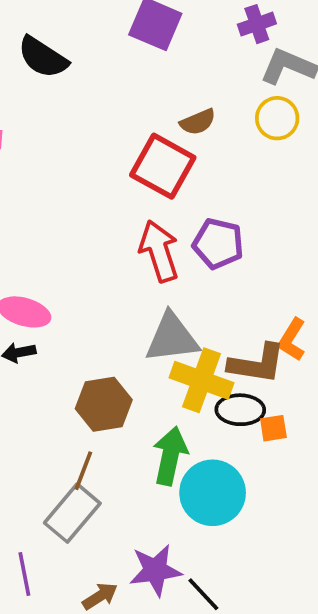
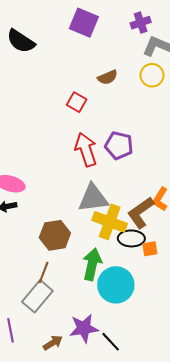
red square: (163, 166) -> (77, 102), moved, size x0.6
brown L-shape: (257, 364) -> (141, 213), turned 136

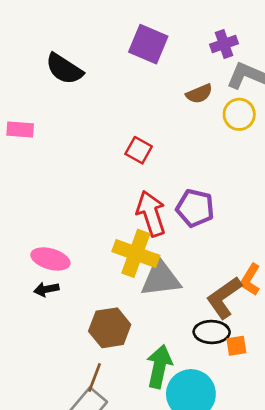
brown semicircle: (108, 77) -> (199, 94), moved
yellow cross: (110, 222) -> (136, 253), moved

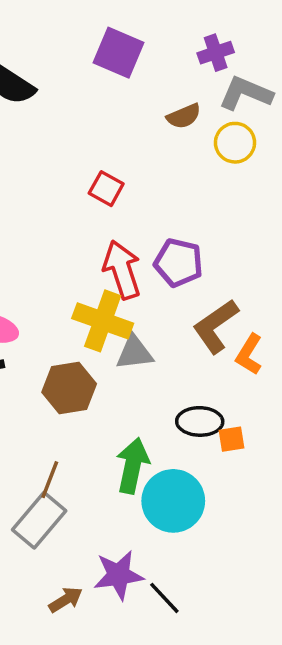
gray triangle: (161, 278) -> (134, 353), size x0.7
brown L-shape: (224, 298) -> (216, 326), moved
brown hexagon: (110, 328) -> (69, 388), moved

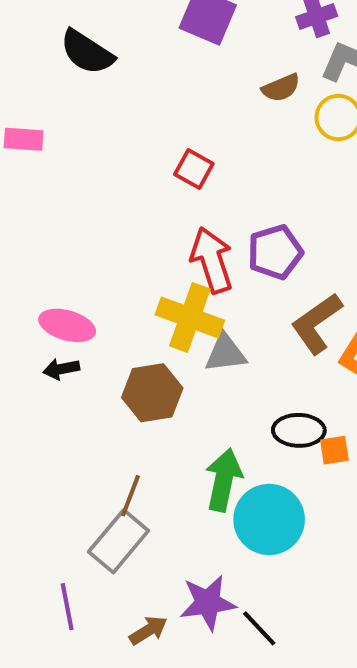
purple pentagon: (179, 263) -> (275, 252), turned -30

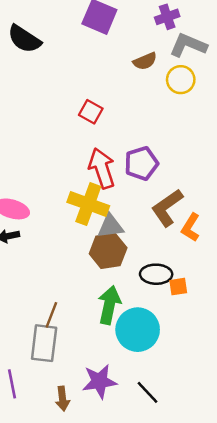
brown hexagon: (152, 393) -> (108, 251), moved
gray rectangle: (119, 541) -> (44, 343), turned -33
black line: (259, 628) -> (147, 392), moved
brown arrow: (148, 630) -> (62, 399), turned 115

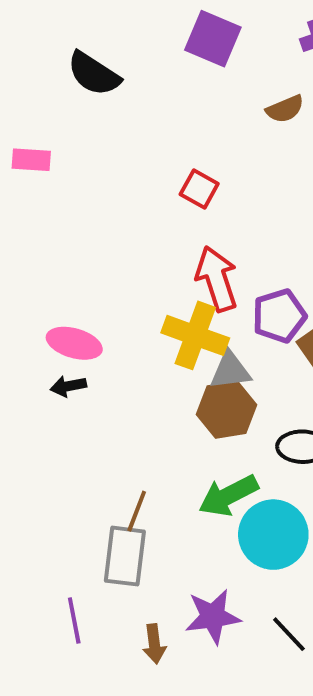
purple pentagon: (141, 163) -> (279, 316), moved
green arrow: (109, 305) -> (228, 496), turned -129

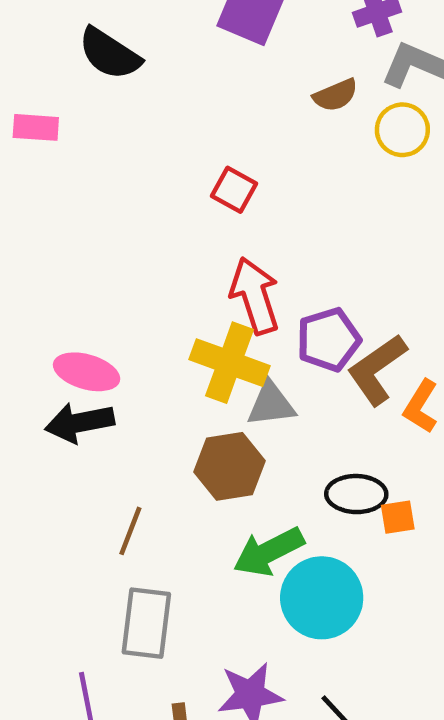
pink rectangle: (31, 160) -> (36, 127), moved
black arrow: (68, 386) -> (80, 423), size x1.6
brown hexagon: (226, 410) -> (229, 466), moved
brown line: (137, 511) -> (130, 531), moved

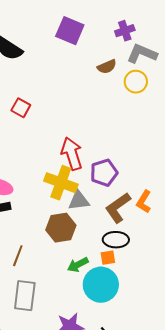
red square: (234, 190) -> (21, 108), moved
brown L-shape: (377, 370) -> (118, 208), moved
orange square: (398, 517) -> (108, 258), moved
green arrow: (269, 552) -> (78, 265), size x0.7

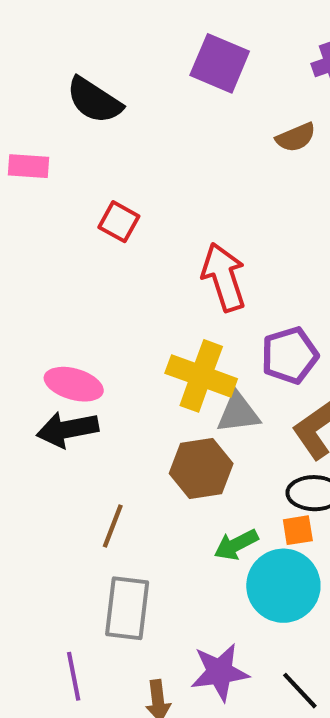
red arrow: (72, 154) -> (224, 277), moved

